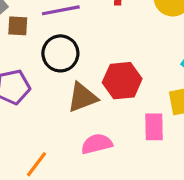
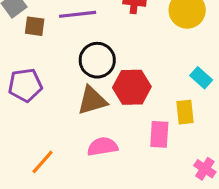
black circle: (60, 53) -> (97, 60), moved

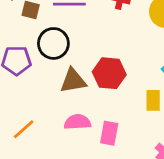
black circle: (97, 60) -> (53, 43), moved
pink rectangle: (159, 134) -> (109, 133), moved

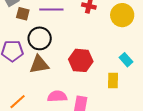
brown triangle: (73, 81) -> (39, 65), moved

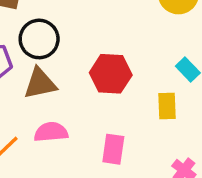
pink semicircle: (57, 96) -> (51, 132), moved

